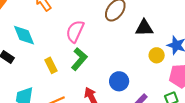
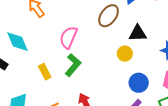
yellow circle: (157, 55) -> (125, 54), moved
blue circle: (119, 81) -> (139, 83), moved

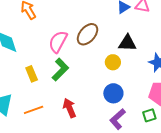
brown ellipse: (109, 16) -> (88, 34), moved
blue circle: (139, 83) -> (113, 93), moved

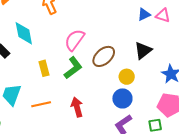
brown ellipse: (88, 34) -> (104, 56), moved
black triangle: (127, 43) -> (143, 50), turned -48
yellow circle: (113, 62) -> (127, 77), moved

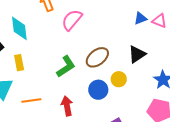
pink semicircle: (74, 40) -> (72, 20), moved
yellow rectangle: (44, 68) -> (19, 63), moved
blue circle: (122, 98) -> (98, 90), moved

